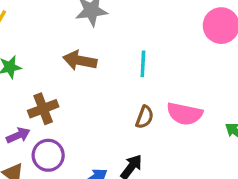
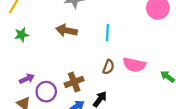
brown cross: (43, 109) -> (74, 82), moved

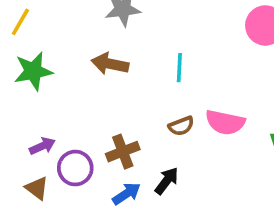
green star: (21, 35) -> (33, 71), size x1.5
brown semicircle: (108, 67) -> (181, 126), turned 48

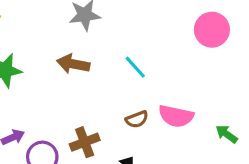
cyan line: (179, 68) -> (135, 67), turned -45

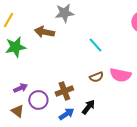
brown arrow: (73, 64) -> (44, 32), moved

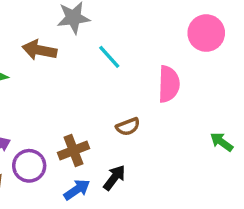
cyan line: (95, 45) -> (109, 57), moved
pink semicircle: (120, 75) -> (169, 84), moved, turned -100

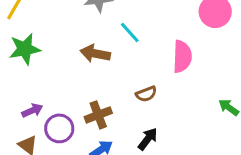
brown arrow: (39, 50) -> (95, 53), moved
black arrow: (114, 178) -> (148, 139), moved

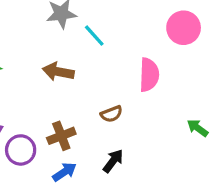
cyan line: (130, 33) -> (94, 36), moved

